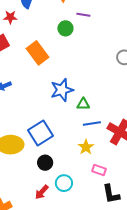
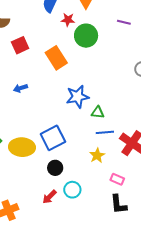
purple line: (83, 15) -> (124, 22), moved
red star: (10, 17) -> (68, 20), moved
green circle: (65, 28) -> (86, 36), size x1.5
pink rectangle: (99, 170) -> (117, 179), moved

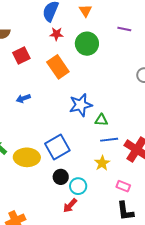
red star: (68, 20) -> (56, 34), moved
cyan circle: (72, 190) -> (78, 186), moved
red arrow: (49, 197) -> (70, 206), moved

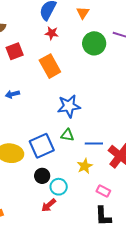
green circle: (87, 44) -> (94, 43), moved
green triangle: (101, 120) -> (67, 135), moved

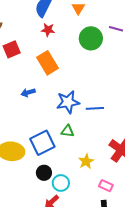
blue arrow: (12, 94) -> (28, 93), moved
blue line: (94, 144) -> (95, 108), moved

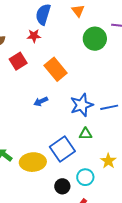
red star: (48, 30) -> (34, 36), moved
black circle: (44, 173) -> (62, 186), moved
cyan circle: (61, 183) -> (85, 177), moved

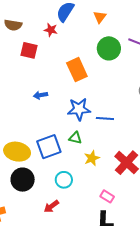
red square: (18, 61) -> (29, 50), turned 30
orange rectangle: (56, 69) -> (77, 70), moved
yellow star: (108, 161) -> (92, 158), moved
black circle: (62, 186) -> (23, 180), moved, size x1.5

